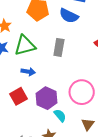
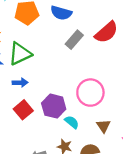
gray rectangle: (59, 47) -> (74, 40), moved, turned 42
blue arrow: (28, 72) -> (20, 83), moved

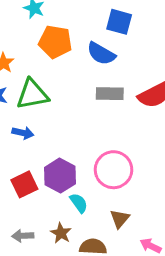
gray rectangle: (74, 40) -> (110, 94), turned 36
red square: (23, 110) -> (24, 184), moved

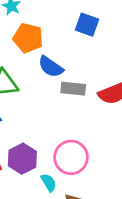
blue semicircle: (101, 54) -> (51, 67), moved
cyan semicircle: (79, 203) -> (49, 183), moved

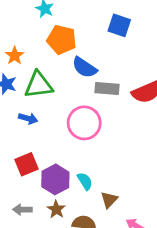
pink circle: (71, 157) -> (84, 123), moved
purple hexagon: (22, 159) -> (55, 179), moved

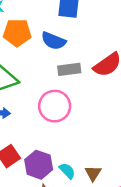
blue semicircle: (84, 67) -> (54, 41), moved
cyan semicircle: (85, 181) -> (67, 171), moved

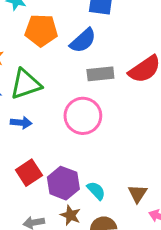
blue semicircle: (54, 41) -> (83, 41), turned -65
brown triangle: (93, 173) -> (138, 193), moved

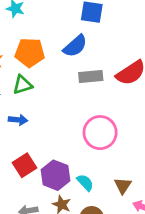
orange pentagon: (41, 30) -> (30, 52), moved
green triangle: (26, 84) -> (22, 85), size x0.7
pink circle: (83, 116) -> (100, 133), moved

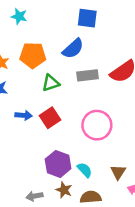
green triangle: (22, 85) -> (51, 83), moved
red square: (24, 165) -> (50, 118), moved

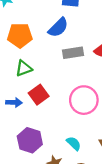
green triangle: (51, 83) -> (24, 68), moved
blue arrow: (24, 115) -> (14, 102), moved
purple hexagon: (58, 164) -> (30, 140), moved

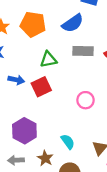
green triangle: (24, 68) -> (48, 59), moved
pink circle: (84, 100) -> (86, 100), size x0.6
blue arrow: (14, 102) -> (16, 80), moved

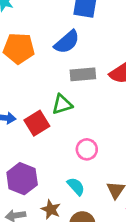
green triangle: (48, 59) -> (62, 104), moved
pink circle: (86, 100) -> (87, 149), moved

